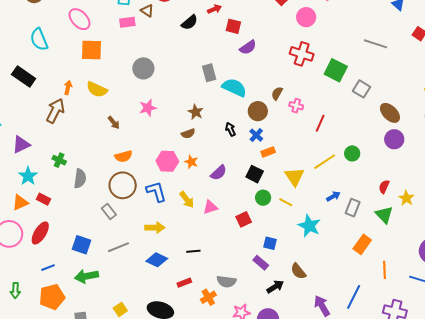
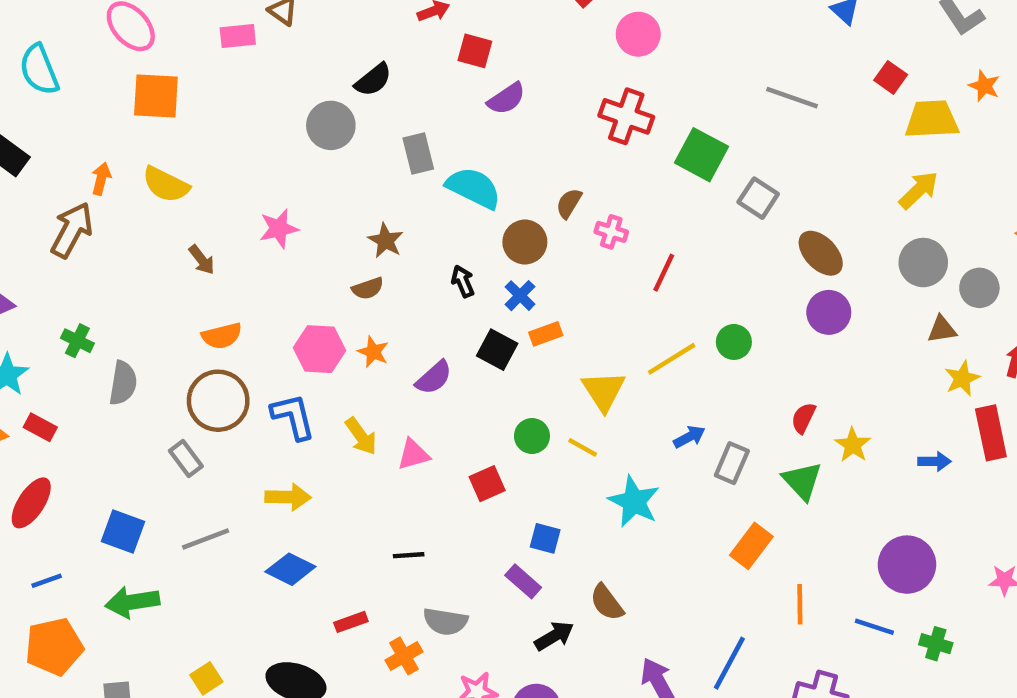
black semicircle: (190, 22) -> (373, 80), moved
gray circle: (143, 68) -> (331, 125), moved
black square: (255, 174) -> (497, 350), moved
black line: (193, 251) -> (409, 555), moved

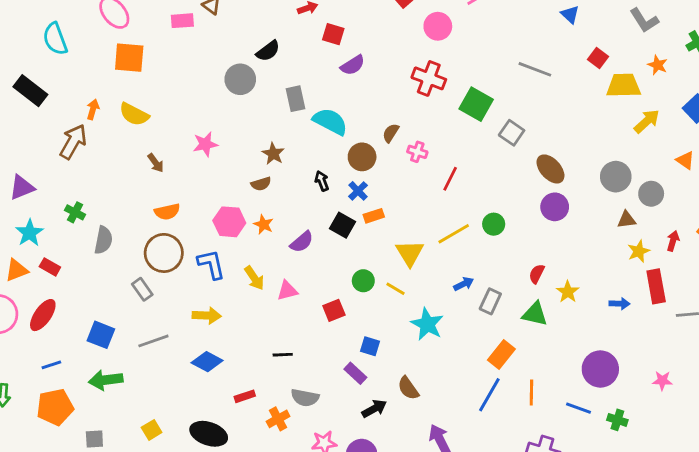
yellow arrow: (919, 190) -> (647, 121), moved
green triangle: (802, 481) -> (535, 314), turned -36
blue line: (729, 663) -> (489, 395), moved

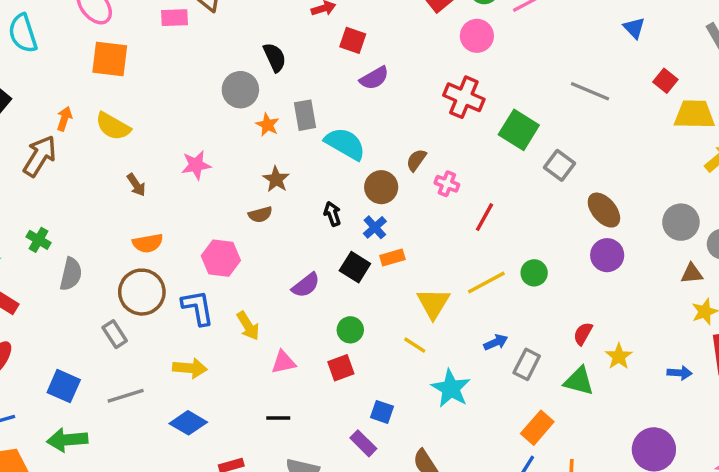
black semicircle: (268, 51) -> (275, 57), turned -80
orange star: (263, 224) -> (267, 125), moved
green circle: (363, 281) -> (350, 330), moved
pink triangle: (287, 291) -> (283, 362), moved

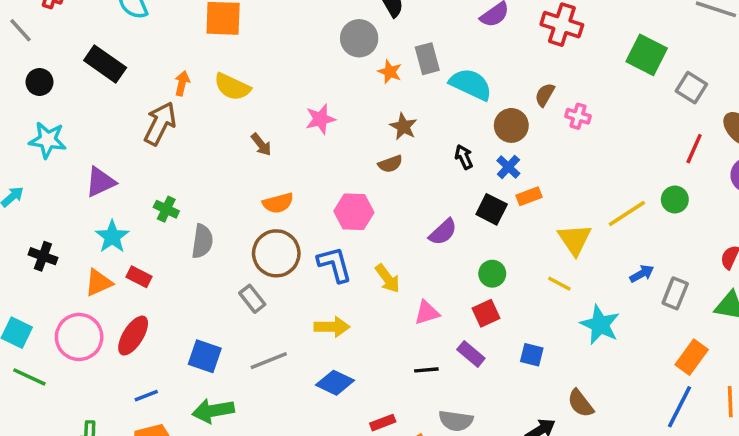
red cross: (464, 97) -> (562, 25), moved
red line: (485, 217) -> (694, 149), moved
purple rectangle: (363, 443) -> (471, 354), moved

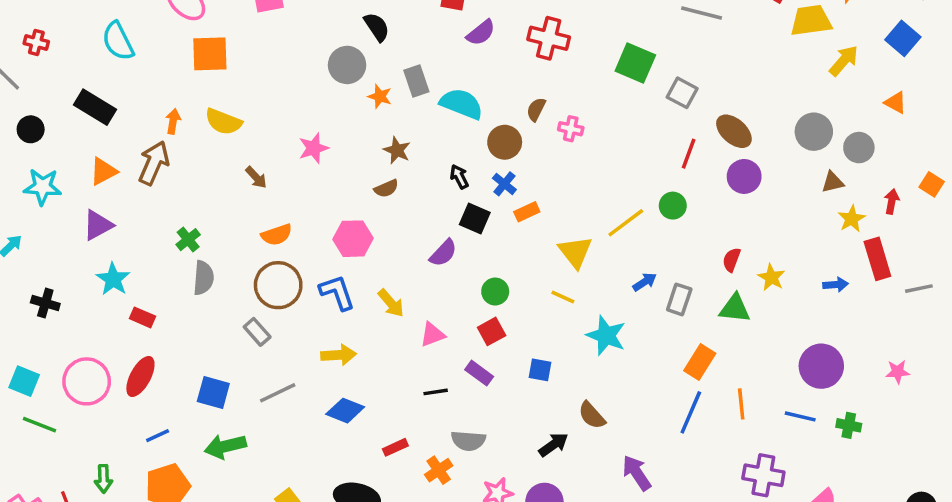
green cross: (166, 209) -> (188, 240), moved, turned 30
black square: (492, 209) -> (475, 218), moved
orange triangle: (99, 283) -> (103, 171), moved

